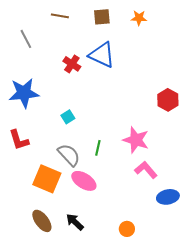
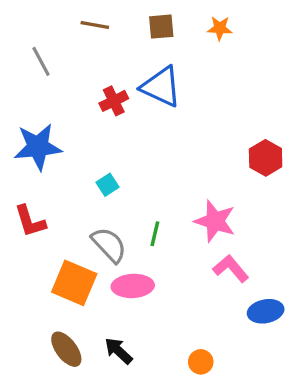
red cross: (72, 64) -> (114, 101), turned 30
pink ellipse: (84, 181) -> (133, 286), turned -35

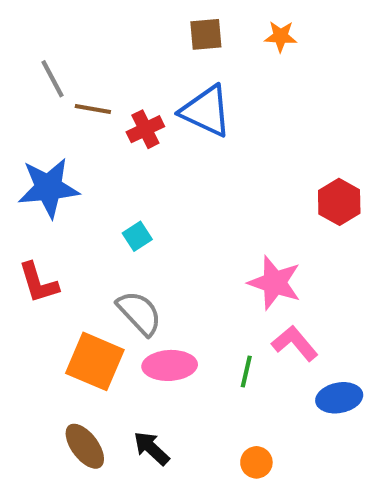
brown line: (95, 25) -> (93, 109), moved
green line: (155, 234) -> (246, 372), moved

